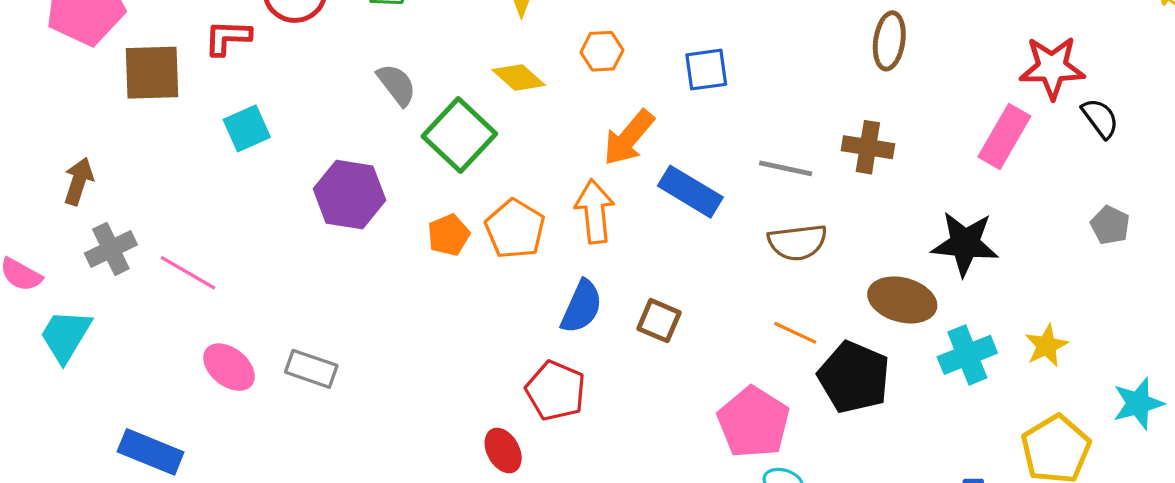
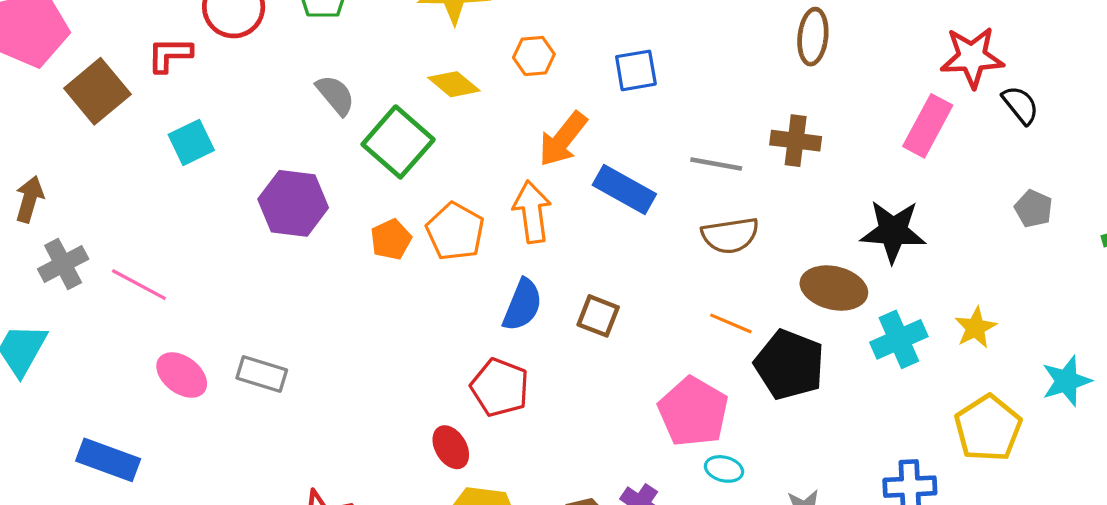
brown square: (152, 73) -> (97, 91), turned -36

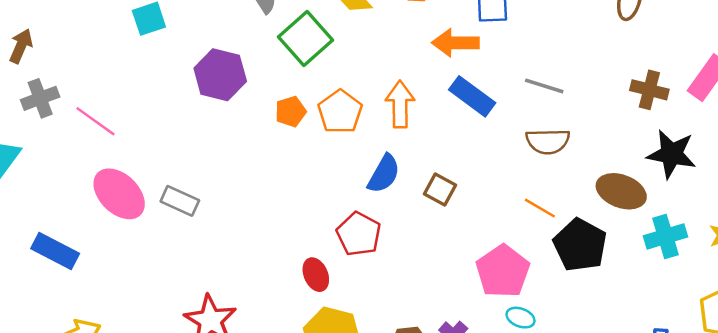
orange arrow: (563, 139) -> (455, 43), moved, turned 45
brown cross: (796, 141) -> (649, 90), moved
pink ellipse: (182, 375) -> (119, 194), size x1.4

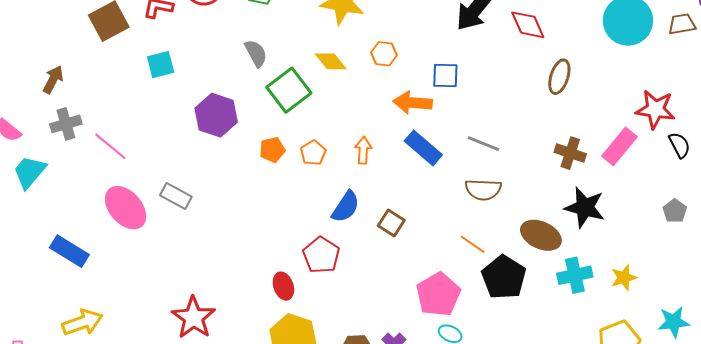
orange arrow: (400, 104) -> (363, 150), size x0.7
orange pentagon: (340, 112) -> (313, 153), size x0.7
gray rectangle: (180, 201) -> (176, 196), moved

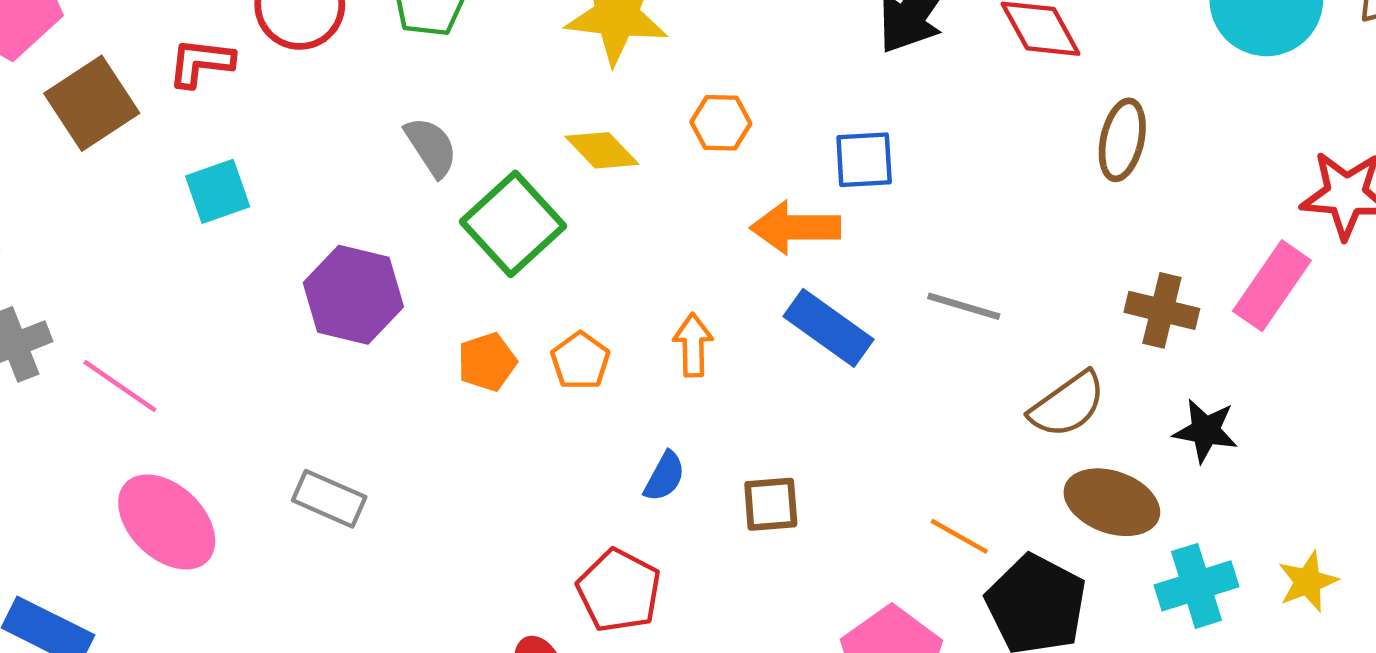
brown semicircle: (483, 190) -> (1067, 405), moved, turned -33
gray rectangle: (176, 196) -> (329, 499), moved
blue semicircle: (346, 207) -> (664, 476), size x0.7
black star: (585, 207) -> (1205, 431), size x0.7
brown square: (391, 223) -> (771, 504), turned -32

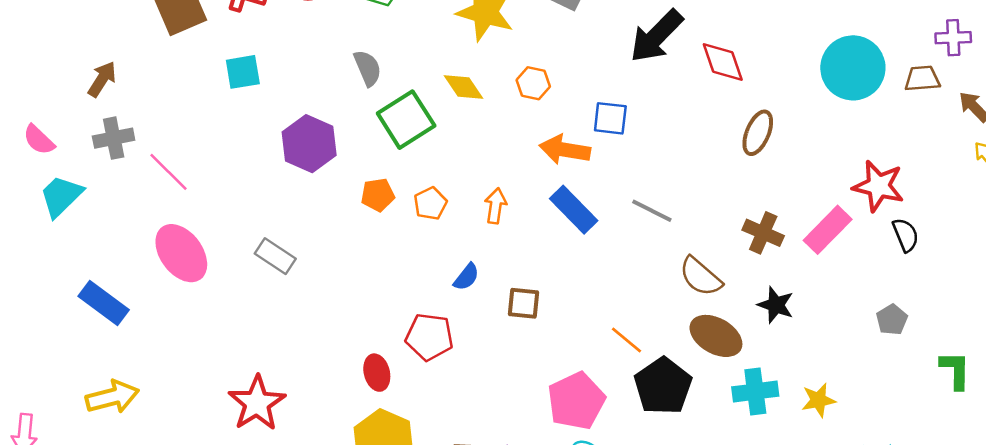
brown semicircle: (1067, 405) -> (701, 277), turned 66
red pentagon: (619, 591) -> (429, 337), turned -30

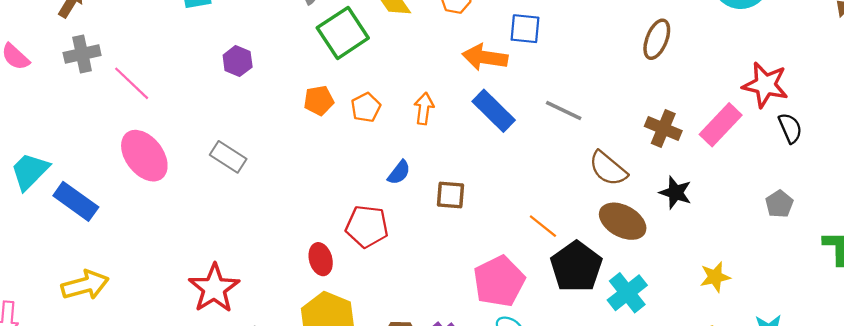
purple hexagon: (309, 144) -> (238, 61), moved, size x0.6
cyan trapezoid: (61, 196) -> (30, 171), moved
cyan cross: (755, 392) -> (627, 293), moved, turned -30

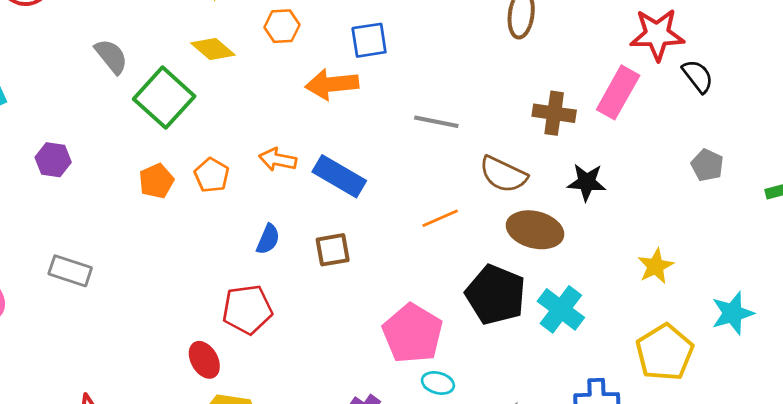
orange arrow: (424, 108) -> (278, 160), turned -72
blue rectangle: (494, 111) -> (339, 176), moved
orange line: (543, 226) -> (440, 218), moved, turned -48

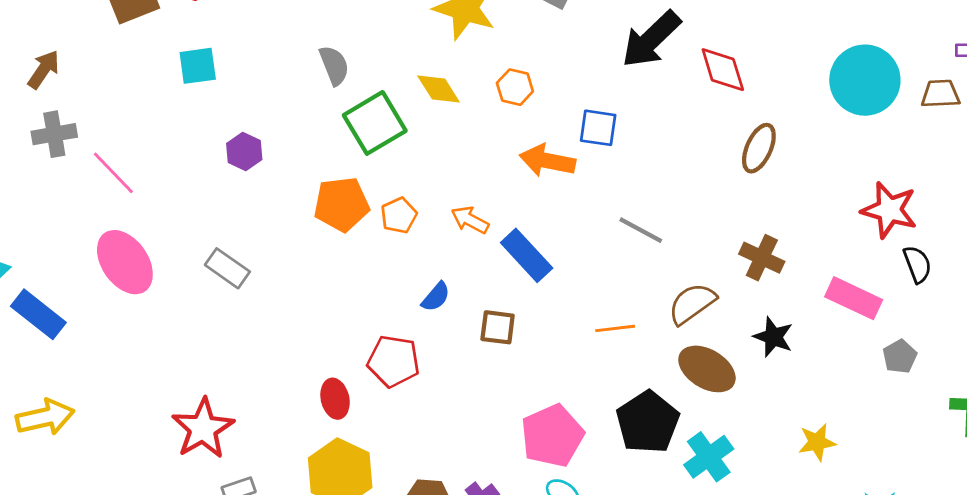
pink rectangle: (618, 92) -> (854, 298), moved, turned 69
brown semicircle: (503, 174) -> (692, 304), turned 102
orange pentagon: (156, 181) -> (341, 204), size x1.5

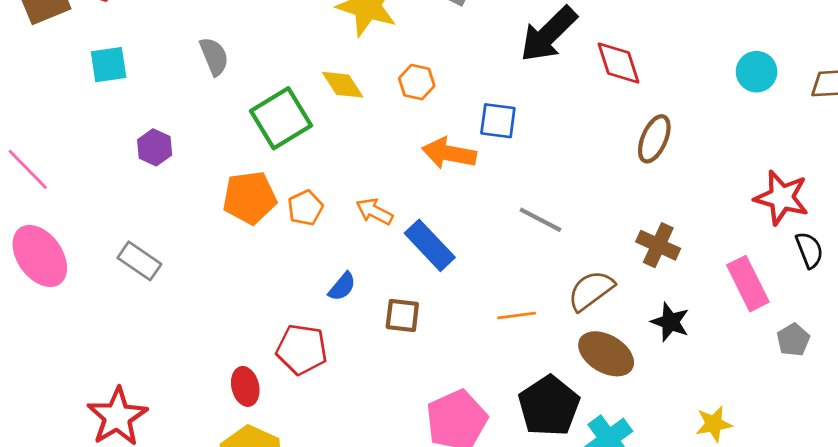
gray semicircle: (334, 65) -> (214, 56), moved
cyan circle: (865, 80) -> (757, 72), size x0.6
pink rectangle: (854, 298) -> (748, 284), turned 39

